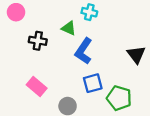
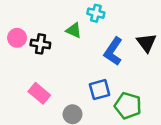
pink circle: (16, 12) -> (17, 38), moved
blue L-shape: (84, 51) -> (113, 51), moved
black triangle: (136, 55) -> (146, 43), moved

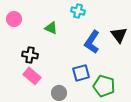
green triangle: (74, 30) -> (51, 28), moved
pink circle: (17, 38) -> (14, 19), moved
black cross: (40, 44) -> (30, 55), moved

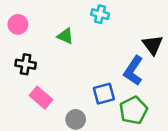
blue L-shape: (92, 42) -> (133, 71), moved
black cross: (30, 55) -> (26, 64), moved
green pentagon: (104, 86) -> (133, 110), turned 30

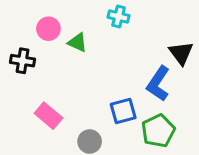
pink circle: (18, 24) -> (48, 29), moved
black cross: (26, 64) -> (23, 61), moved

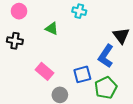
pink circle: (48, 29) -> (19, 11), moved
pink rectangle: (48, 116) -> (45, 71), moved

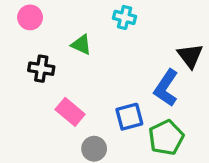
black cross: (15, 41) -> (41, 69), moved

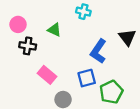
pink circle: (30, 17) -> (18, 24), moved
blue L-shape: (166, 88) -> (98, 51), moved

